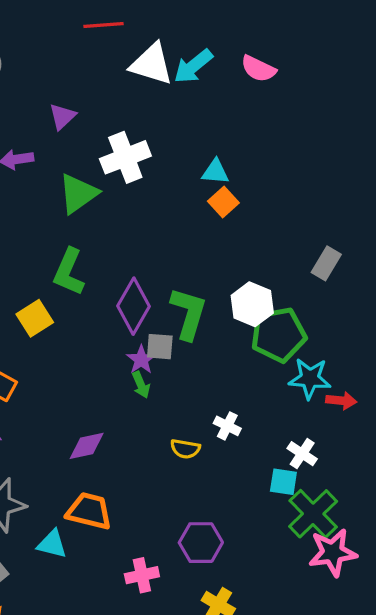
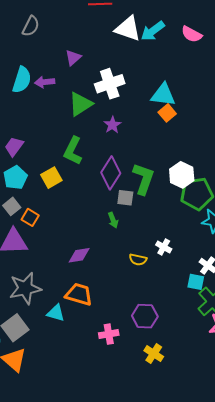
cyan triangle: (215, 172) -> (163, 95), size x1.5
purple star: (141, 360) -> (112, 125), moved

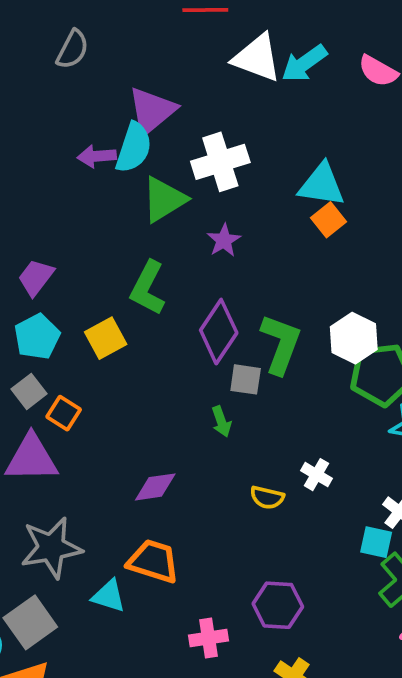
purple triangle: (73, 58) -> (152, 111), size x1.6
cyan semicircle: (22, 80) -> (134, 148), moved

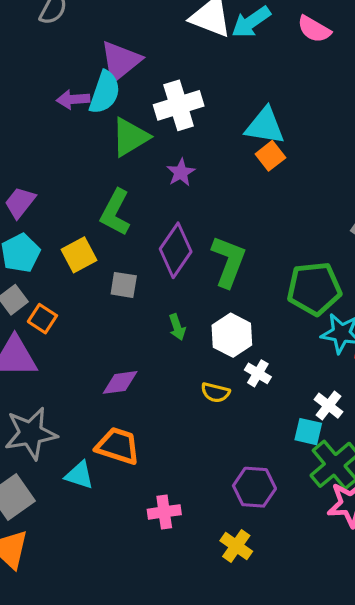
white hexagon: (354, 338) -> (232, 335), moved
gray square: (246, 379) -> (124, 285), moved
purple hexagon: (278, 605) -> (254, 487), moved

